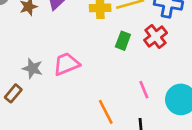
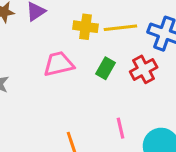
pink trapezoid: (66, 64) -> (59, 64), moved

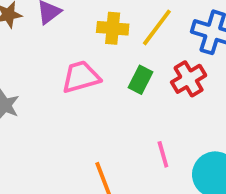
yellow line: (120, 28) -> (157, 27), turned -44

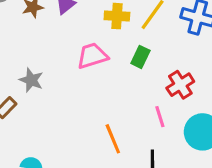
red cross: (189, 79) -> (180, 85), moved

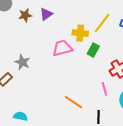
yellow cross: (117, 16) -> (80, 33), moved
orange line: (113, 139) -> (73, 102), turned -36

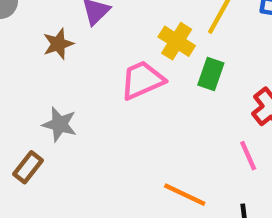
brown star: (25, 15) -> (58, 44), moved
yellow cross: (80, 33) -> (177, 41), turned 35

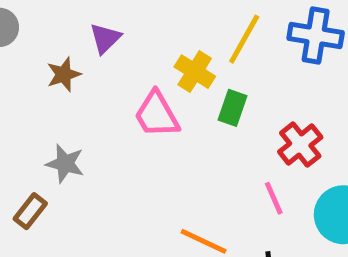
pink trapezoid: (142, 80) -> (157, 115), turned -96

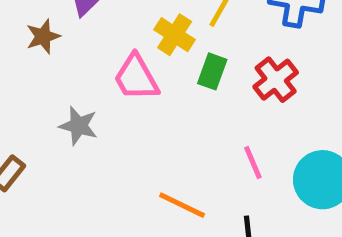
red cross: (300, 145) -> (276, 80), moved
gray star: (65, 164) -> (78, 126), moved

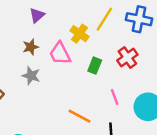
brown star: (43, 36) -> (31, 47), moved
green rectangle: (212, 71) -> (95, 66), moved

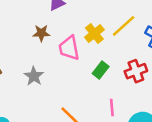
gray star: (31, 76) -> (34, 76), moved

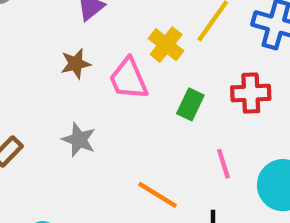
red cross: (136, 71) -> (251, 93), turned 30

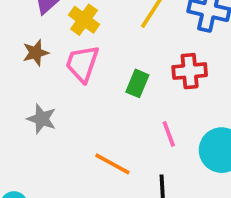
yellow cross: (166, 45) -> (84, 20), moved
pink trapezoid: (128, 79) -> (82, 64), turned 45

